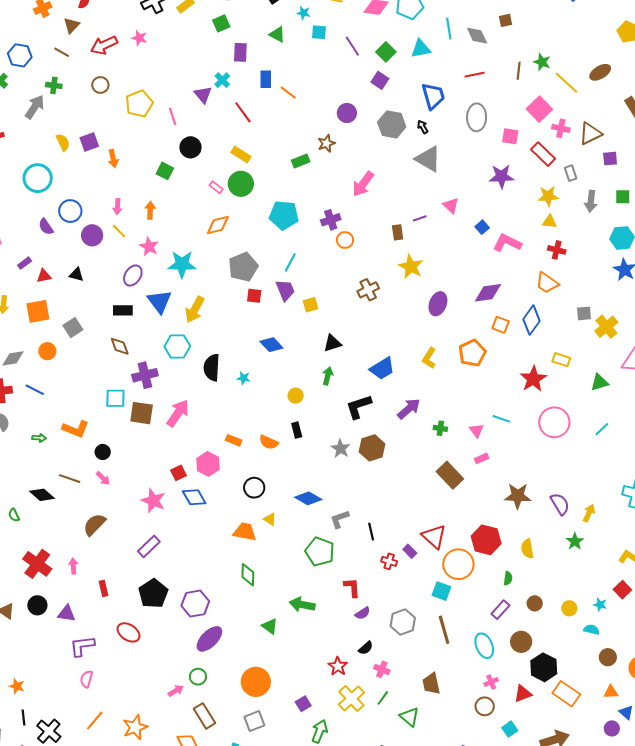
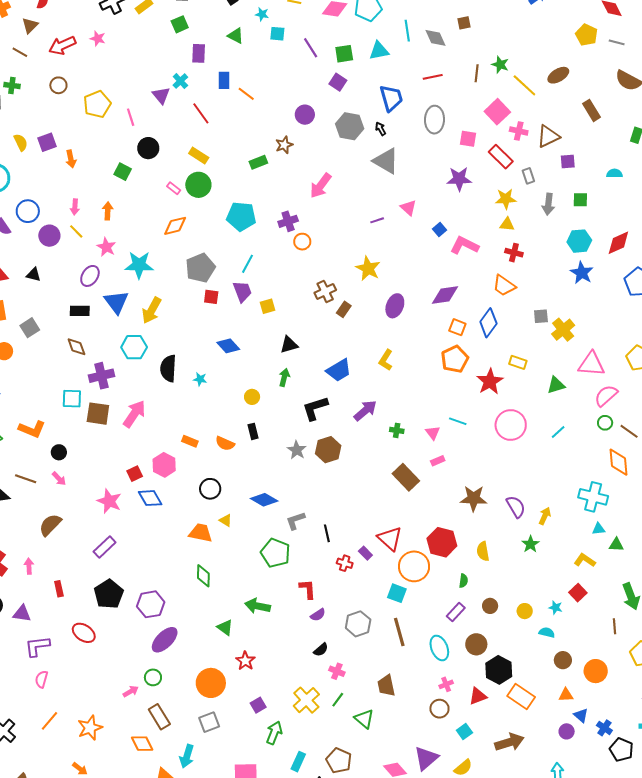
green square: (386, 52) -> (344, 54), turned 36
brown rectangle: (398, 232) -> (344, 309), moved, turned 42
orange pentagon: (472, 353) -> (455, 359), moved
red star: (338, 666) -> (245, 661), moved

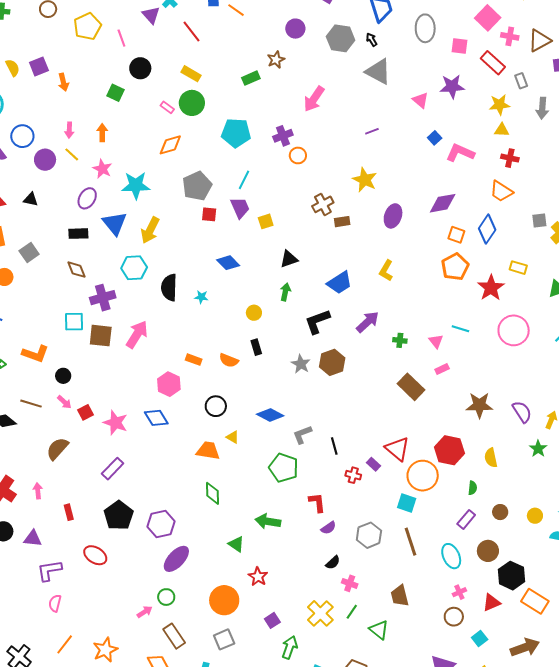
pink triangle: (408, 208) -> (420, 100), moved
brown rectangle: (344, 309) -> (342, 222), turned 49
red square: (135, 474) -> (85, 412), moved

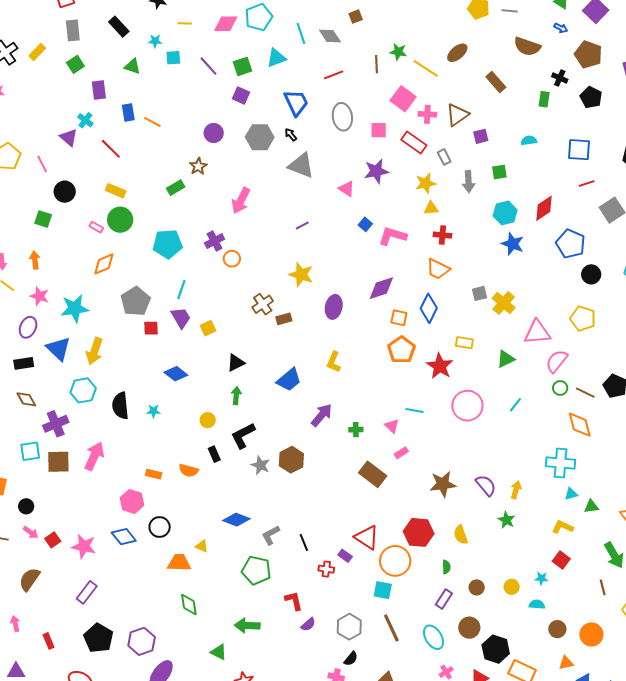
black L-shape: (317, 322) -> (243, 436), moved
black circle: (216, 406) -> (160, 527), moved
black semicircle: (333, 563) -> (351, 659), moved

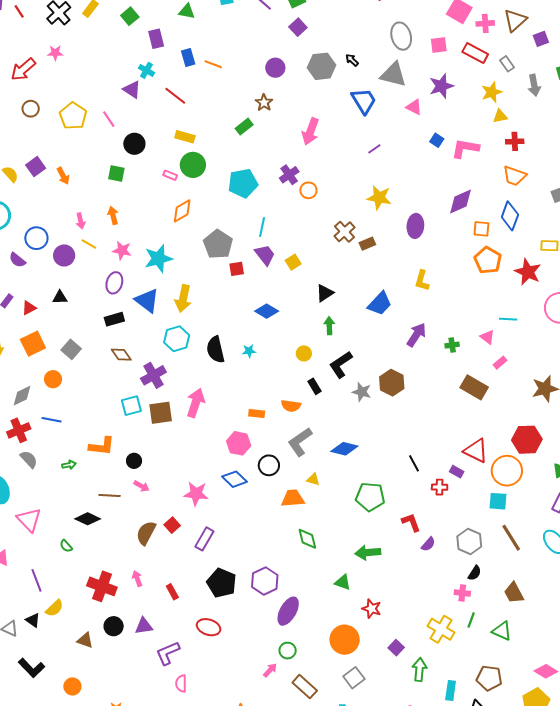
purple square: (241, 96) -> (298, 27), turned 30
blue trapezoid: (296, 103) -> (364, 101), moved
gray triangle: (301, 165) -> (393, 75), moved
gray L-shape: (271, 535) -> (300, 442), moved, size x1.4
red square: (53, 540) -> (172, 525), moved

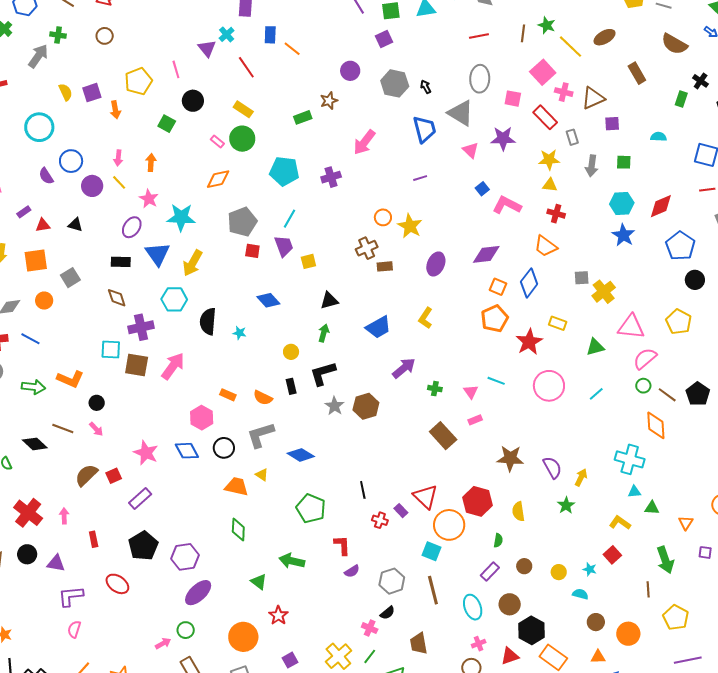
yellow pentagon: (73, 116) -> (138, 81), moved
orange circle: (308, 190) -> (383, 217), moved
green arrow: (69, 465) -> (33, 387), size x1.6

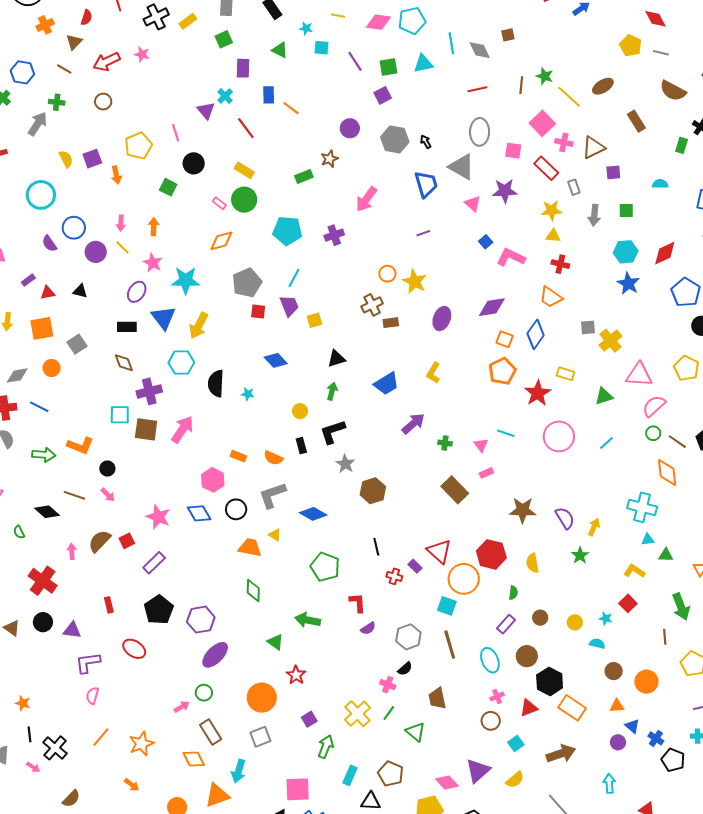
brown hexagon: (366, 406) -> (373, 491), moved
pink arrow: (64, 516) -> (72, 551), moved

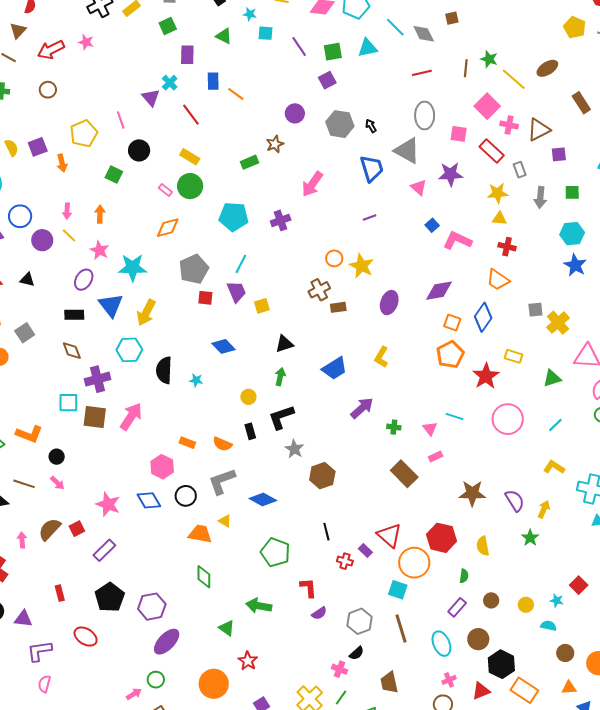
cyan line: (451, 43) -> (395, 27), turned -35
yellow L-shape: (634, 571) -> (554, 467), moved

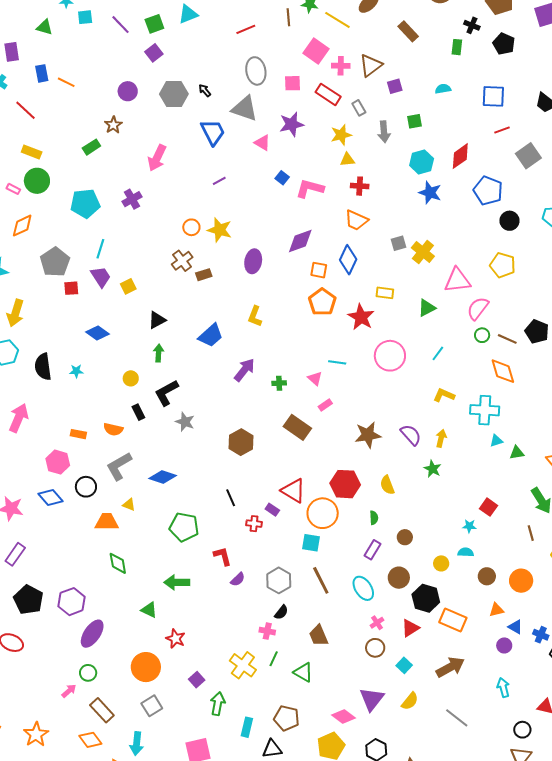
brown hexagon: (322, 476) -> (241, 442), moved
yellow circle: (526, 605) -> (441, 563), moved

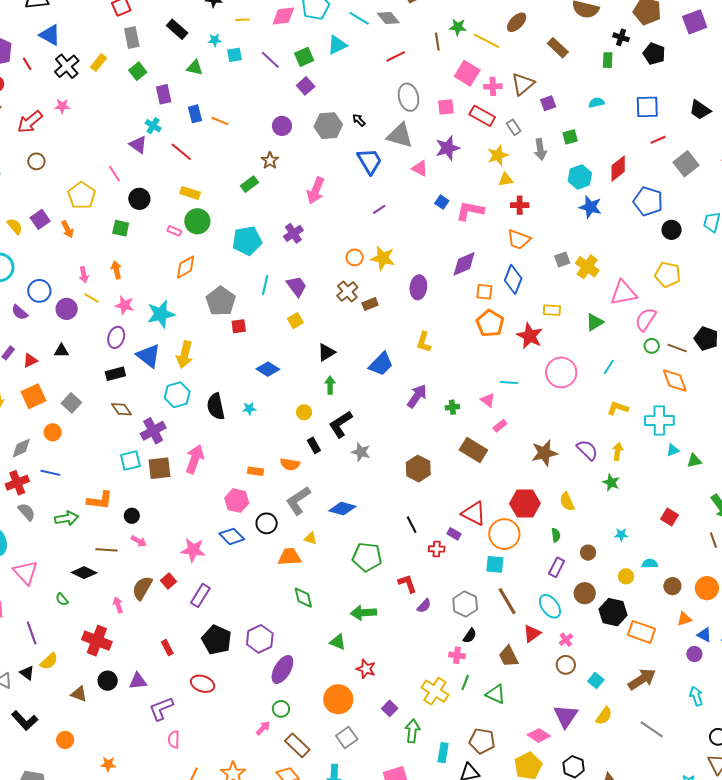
purple trapezoid: (101, 277) -> (297, 286), moved
cyan star: (469, 526) -> (621, 535), moved
red triangle: (410, 628) -> (532, 634), moved

